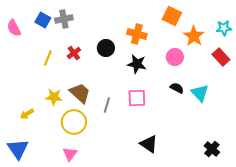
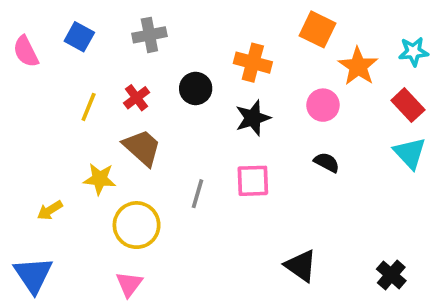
gray cross: (64, 19) -> (149, 35), moved
black star: (137, 64) -> (253, 118), turned -30
brown trapezoid: (80, 93) -> (142, 148), moved
cyan triangle: (200, 93) -> (410, 153), moved
black triangle: (149, 144) -> (301, 266), moved

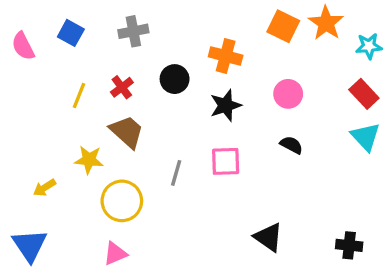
orange star: (358, 66) -> (326, 23), moved
black cross: (391, 275) -> (349, 245), turned -35
pink triangle: (129, 284) -> (115, 254), turned 30

